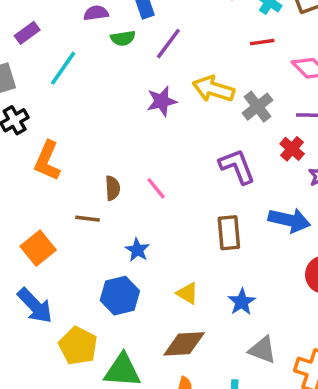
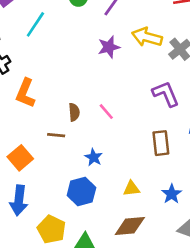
yellow triangle: (188, 293) -> (131, 189), turned -36
blue arrow: (35, 306) -> (19, 200), turned 52

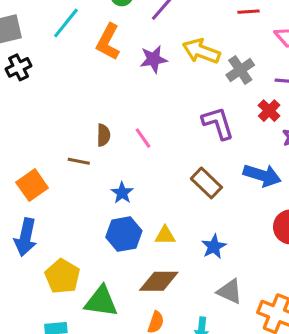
orange L-shape: (25, 93) -> (108, 42), moved
brown rectangle: (161, 143) -> (206, 183), turned -45
blue hexagon: (81, 192) -> (124, 234), moved

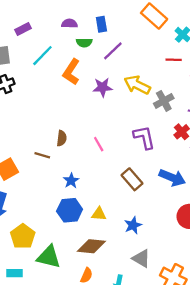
pink line: (143, 138) -> (99, 144), moved

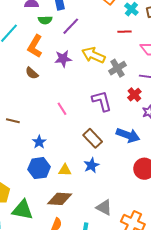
brown semicircle: (62, 138) -> (32, 73), moved, turned 128
blue star: (133, 225) -> (91, 165), moved

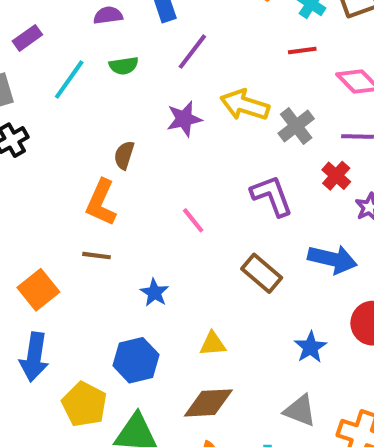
green semicircle: (45, 20) -> (124, 66), moved
orange L-shape: (35, 46) -> (101, 203), moved
brown semicircle: (32, 73) -> (124, 155), turned 72
blue star: (91, 165) -> (310, 347), moved
blue hexagon: (39, 168) -> (136, 360), moved

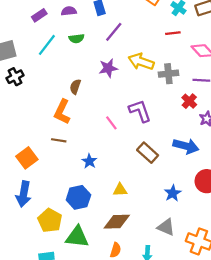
purple rectangle: (27, 38) -> (39, 15), moved
gray cross: (296, 126) -> (168, 74), turned 30
purple L-shape: (272, 196) -> (140, 111), moved

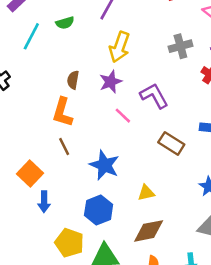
yellow arrow: (141, 62) -> (119, 47), moved, turned -80
purple star: (108, 68) -> (111, 82), moved
brown line: (59, 140) -> (64, 147), turned 64
blue star: (89, 161) -> (104, 165), size x1.6
blue arrow: (24, 194) -> (44, 202), moved, size x0.7

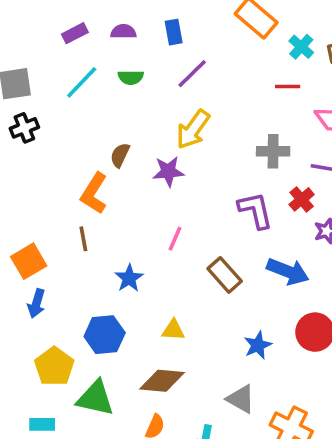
purple L-shape: (154, 96) -> (255, 210), moved
pink line: (123, 116) -> (175, 239), moved, turned 54
blue star: (104, 165) -> (129, 278), size x0.7

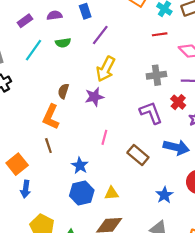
blue hexagon: (105, 335) -> (82, 193), moved

